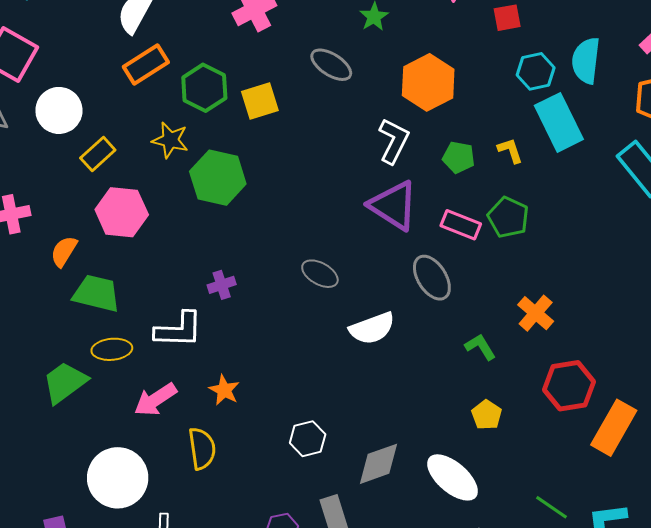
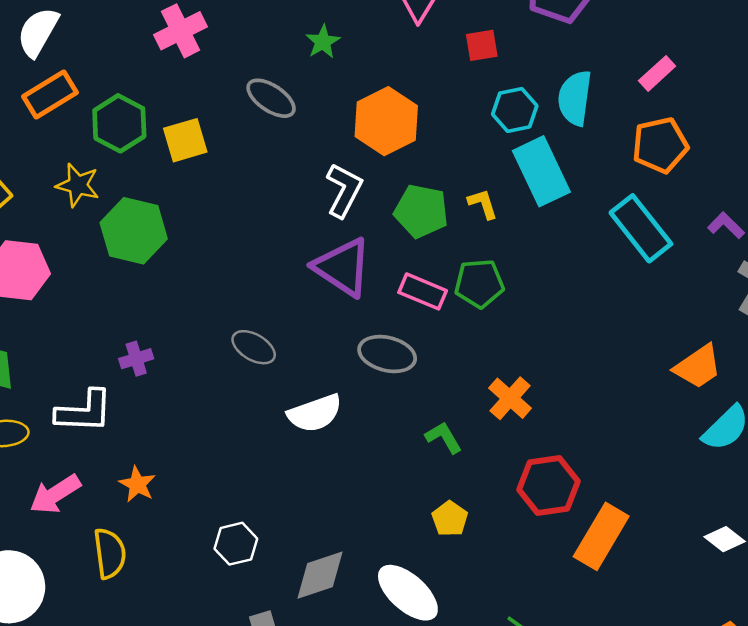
green pentagon: (459, 157) -> (421, 211), size x1.4
green pentagon: (508, 217) -> (479, 283), turned -30
gray ellipse: (432, 278) -> (387, 354), turned -45

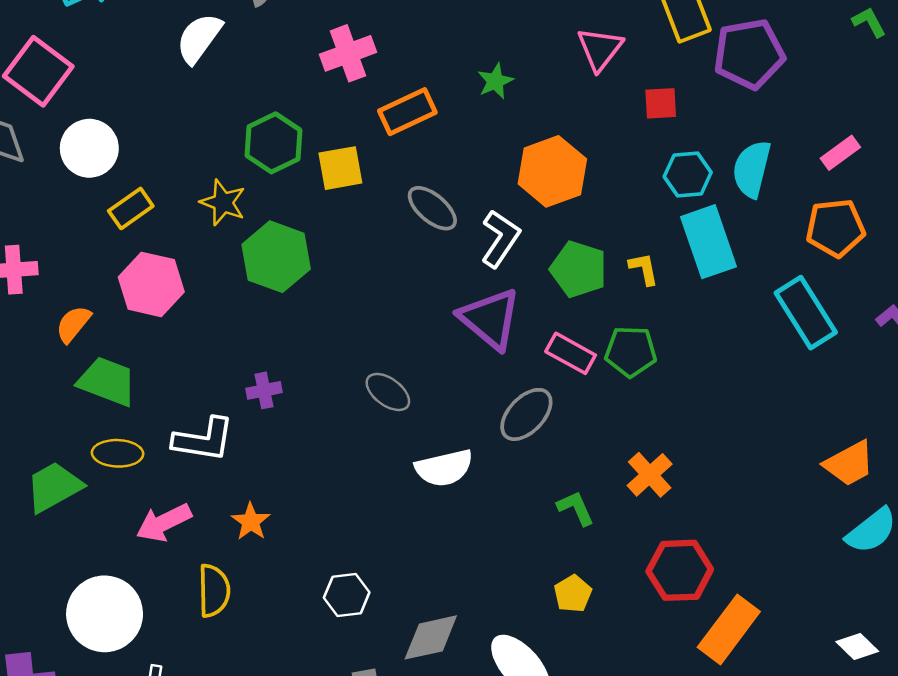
orange rectangle: (50, 94) -> (407, 112), moved
gray ellipse: (271, 98) -> (432, 208), moved
gray ellipse: (387, 354) -> (526, 414), turned -66

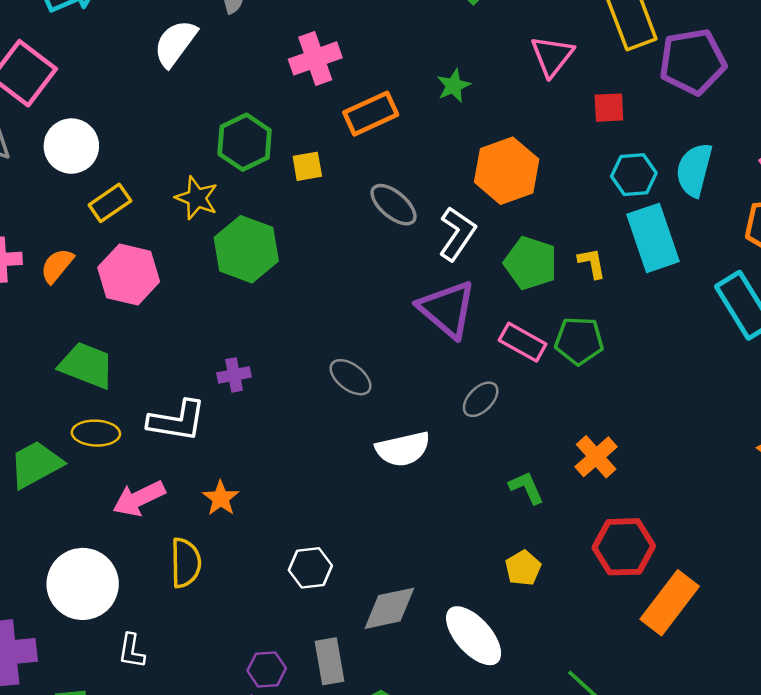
yellow square: (340, 168) -> (307, 166), size x0.7
orange semicircle: (73, 324) -> (57, 266), moved
gray ellipse: (526, 414) -> (481, 399), size x0.7

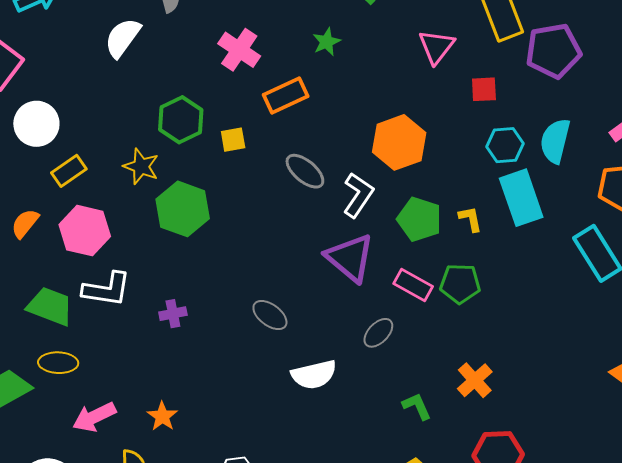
pink cross: (315, 58) -> (239, 50), turned -36
green star: (454, 86) -> (327, 42), moved
white L-shape: (177, 421) -> (107, 289), moved

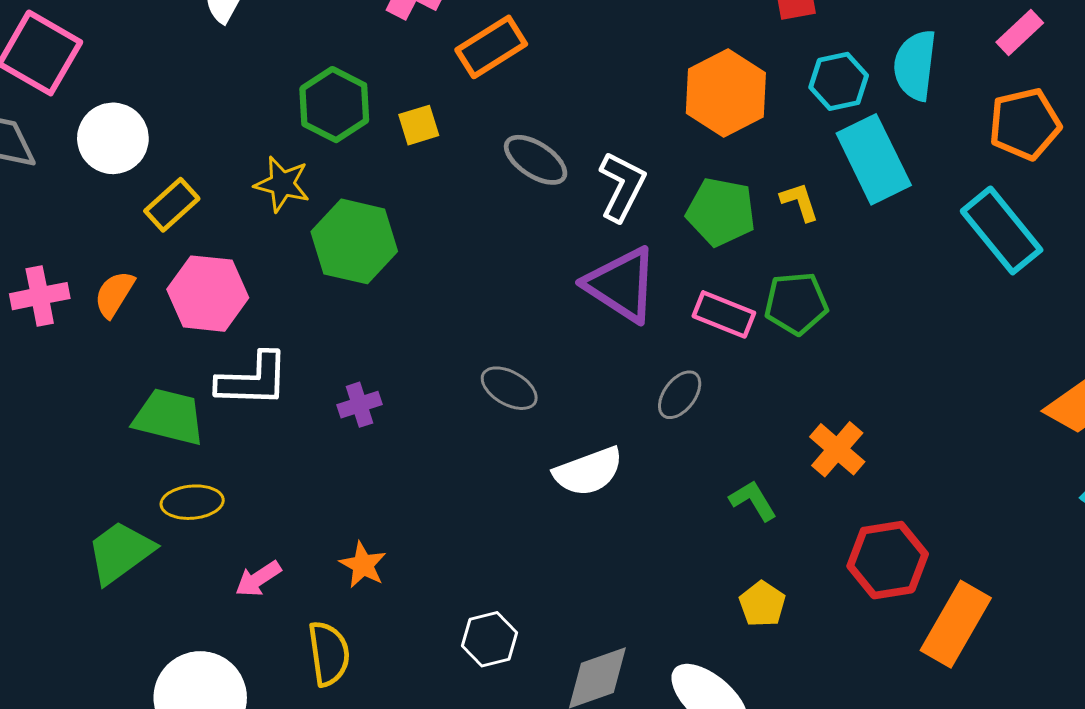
orange hexagon: (399, 142) -> (726, 93), moved
pink arrow: (94, 417) -> (258, 579), size x0.7

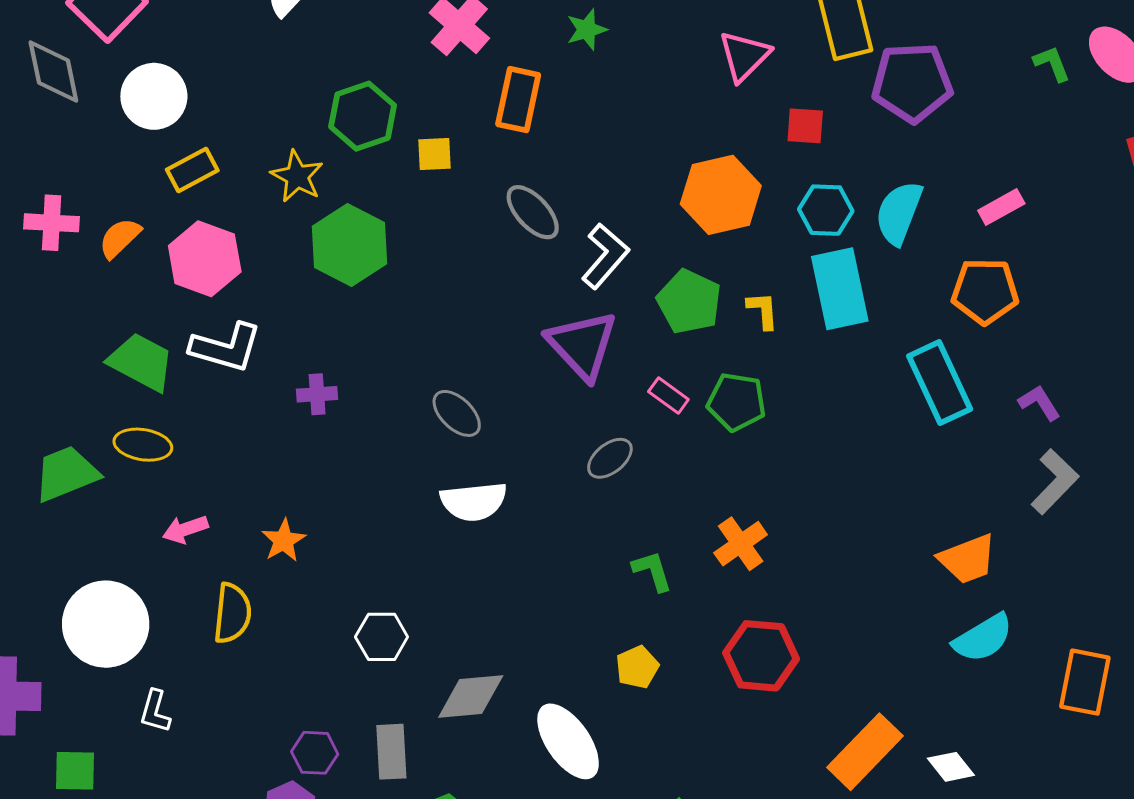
orange rectangle: (491, 47) -> (518, 100), turned -60
pink rectangle: (724, 314) -> (668, 395), size x0.7
white semicircle: (588, 471) -> (474, 501), moved
orange rectangle: (956, 624) -> (865, 752), moved

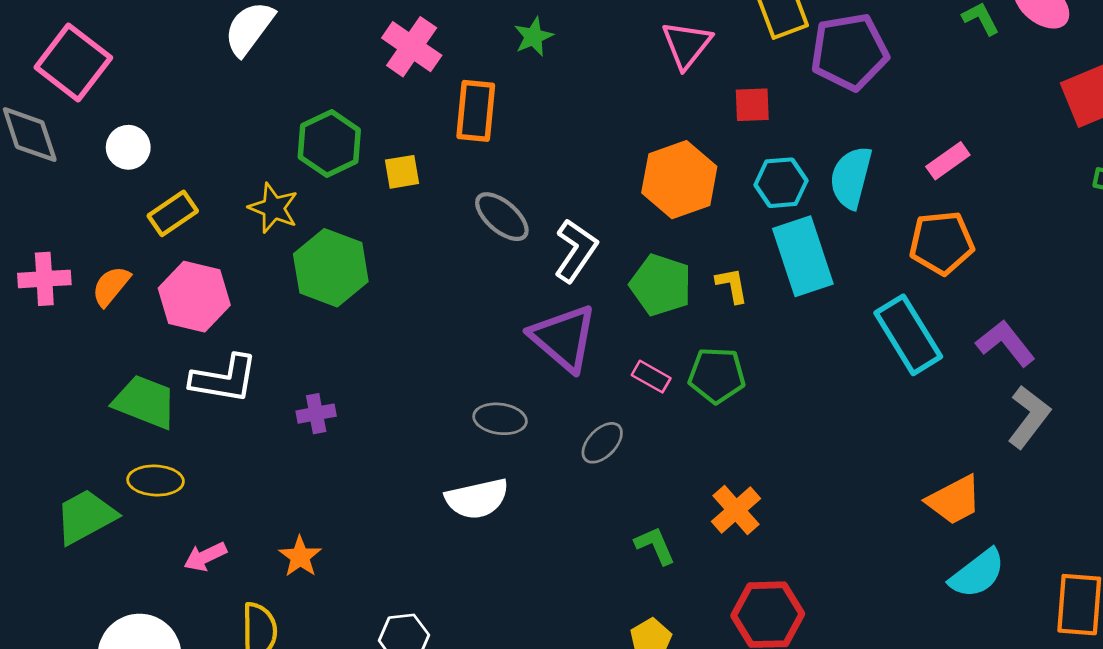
white circle: (154, 96) -> (128, 147), size x0.7
purple L-shape: (1039, 403) -> (1006, 343), size x1.4
gray ellipse: (457, 413) -> (500, 419), moved, turned -30

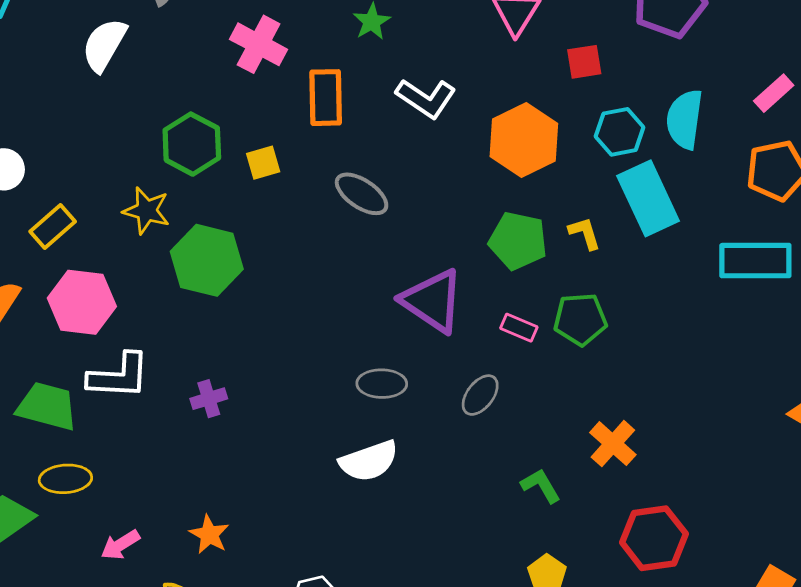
white L-shape: (576, 251) -> (426, 98), moved, turned 96
cyan rectangle: (908, 335) -> (755, 261), turned -52

